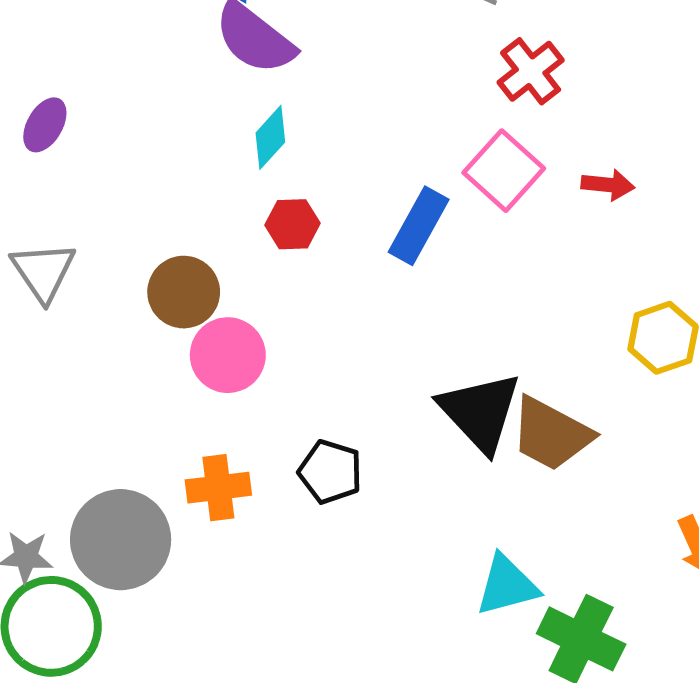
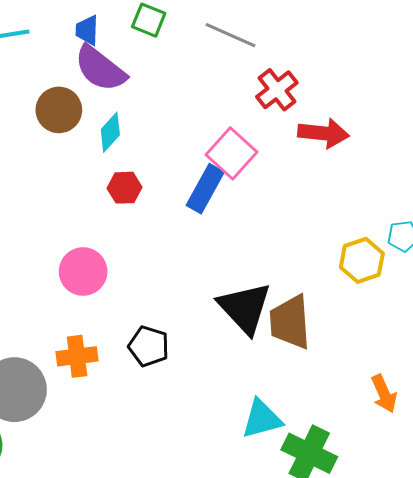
pink square: (504, 171) -> (232, 153), moved
red arrow: (608, 185) -> (323, 133), moved, size x1.5
brown circle: (184, 292) -> (59, 110), moved
brown trapezoid: (551, 434) -> (290, 322), turned 58

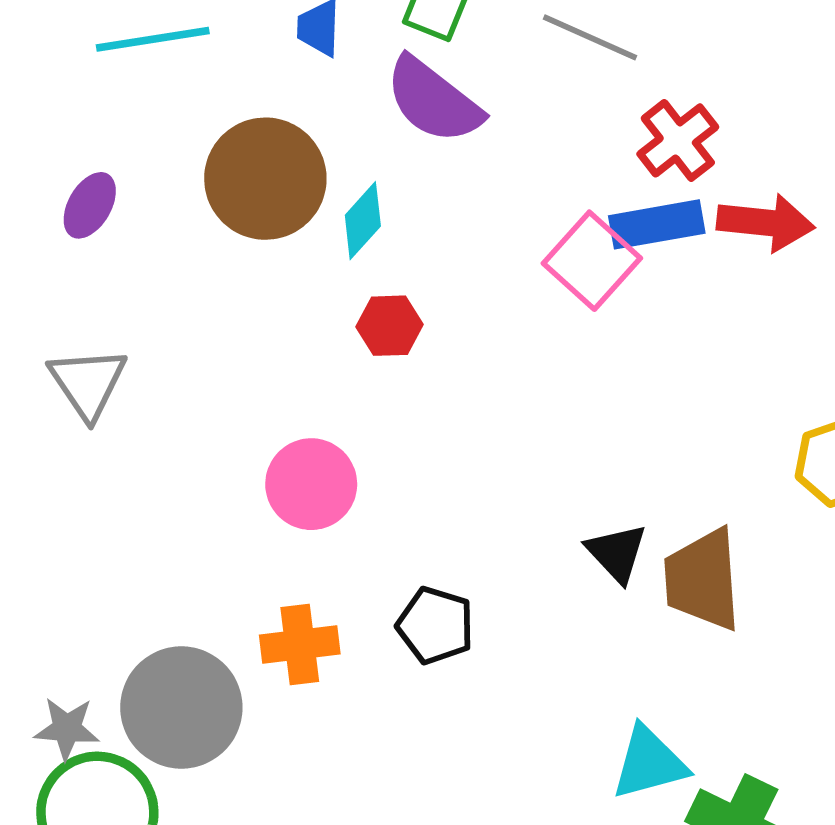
purple semicircle: (100, 69) -> (433, 100), moved
brown circle: (59, 110) -> (265, 179), size x1.4
blue rectangle: (205, 189) -> (657, 224), moved, turned 51
black triangle: (245, 308) -> (617, 553), size x0.6

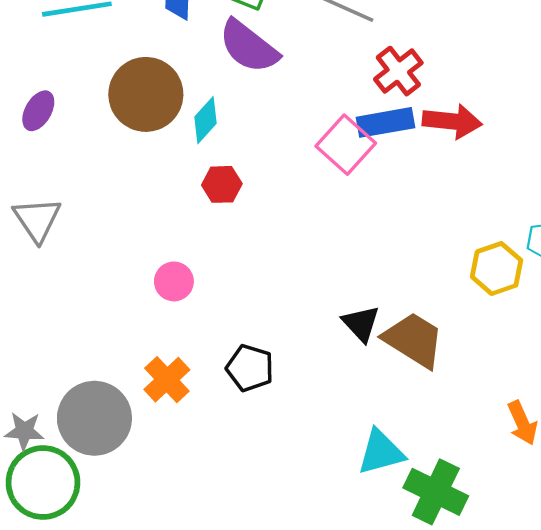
pink circle: (311, 484) -> (174, 281), size x0.7
brown trapezoid: (703, 580) -> (414, 340), turned 126
orange cross: (300, 644) -> (167, 380), turned -36

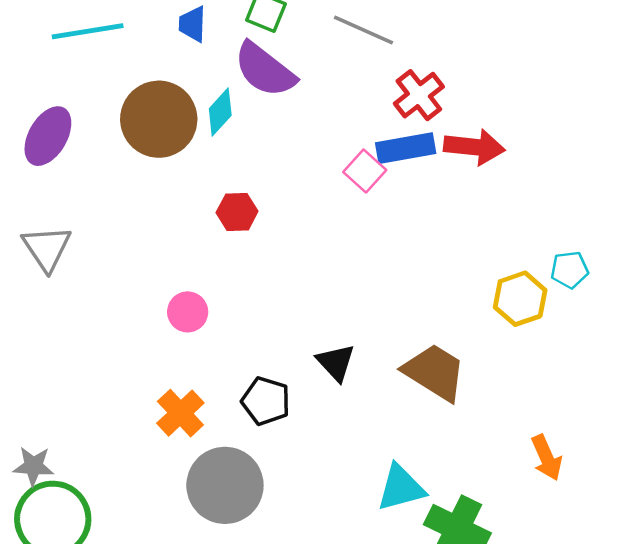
purple ellipse: (38, 111) -> (48, 136), size x1.4
cyan diamond: (205, 120) -> (220, 112), moved
pink square: (346, 145) -> (365, 171), size x0.7
black triangle: (361, 324) -> (336, 363), moved
gray circle: (94, 418) -> (225, 485), moved

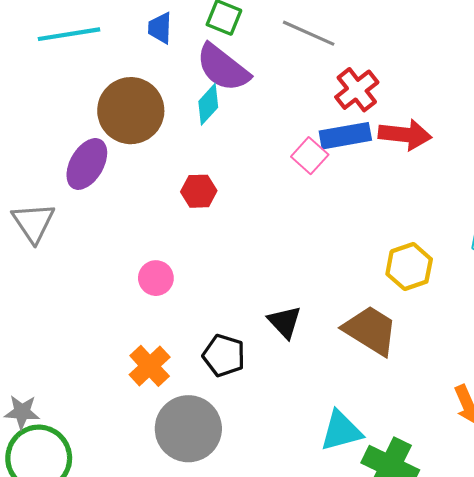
cyan diamond: (220, 112) -> (208, 104), moved
purple ellipse: (48, 136) -> (87, 164), moved
yellow hexagon: (520, 299) -> (409, 267), moved

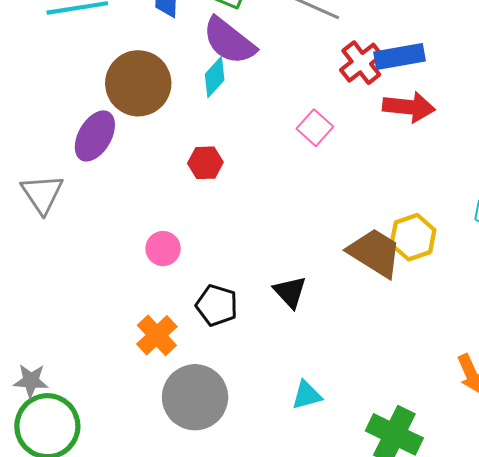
blue rectangle: (345, 136) -> (400, 56), moved
brown trapezoid: (370, 330) -> (375, 253), moved
black pentagon: (224, 355) -> (217, 305), moved
cyan triangle: (341, 431) -> (307, 395), moved, size x0.7

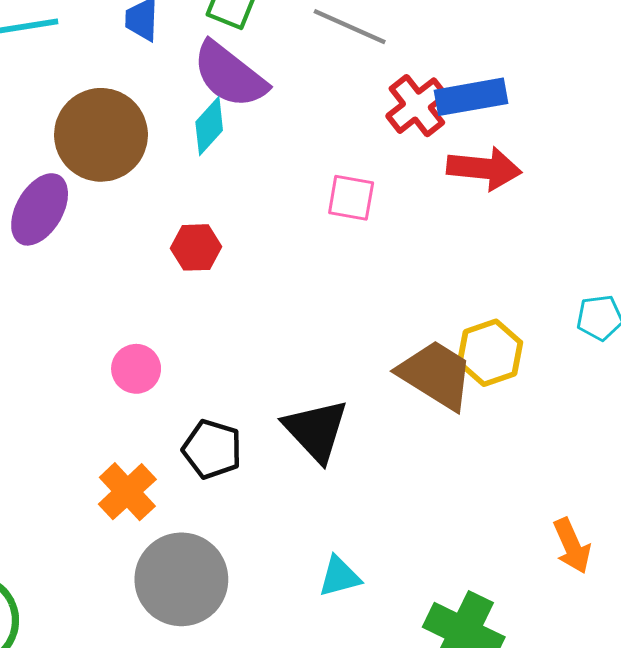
pink square: (315, 128) -> (351, 198), turned -32
black triangle: (290, 292) -> (316, 430), size x1.4

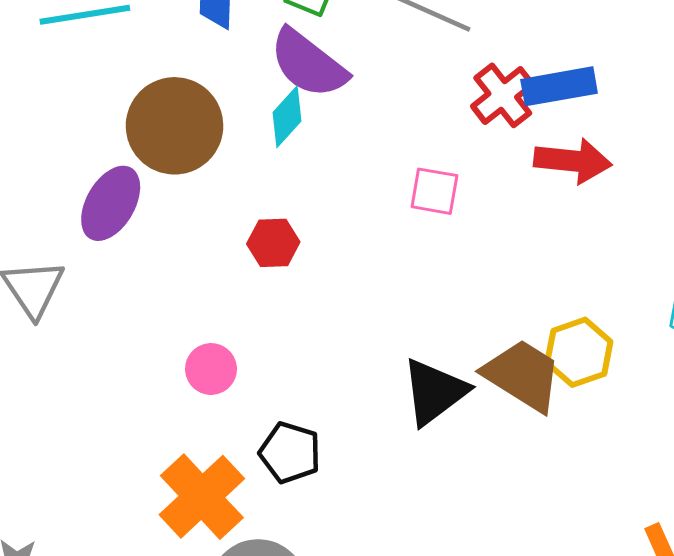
black triangle: (316, 430) -> (434, 392), moved, turned 36
orange cross: (127, 492) -> (202, 497), size x1.4

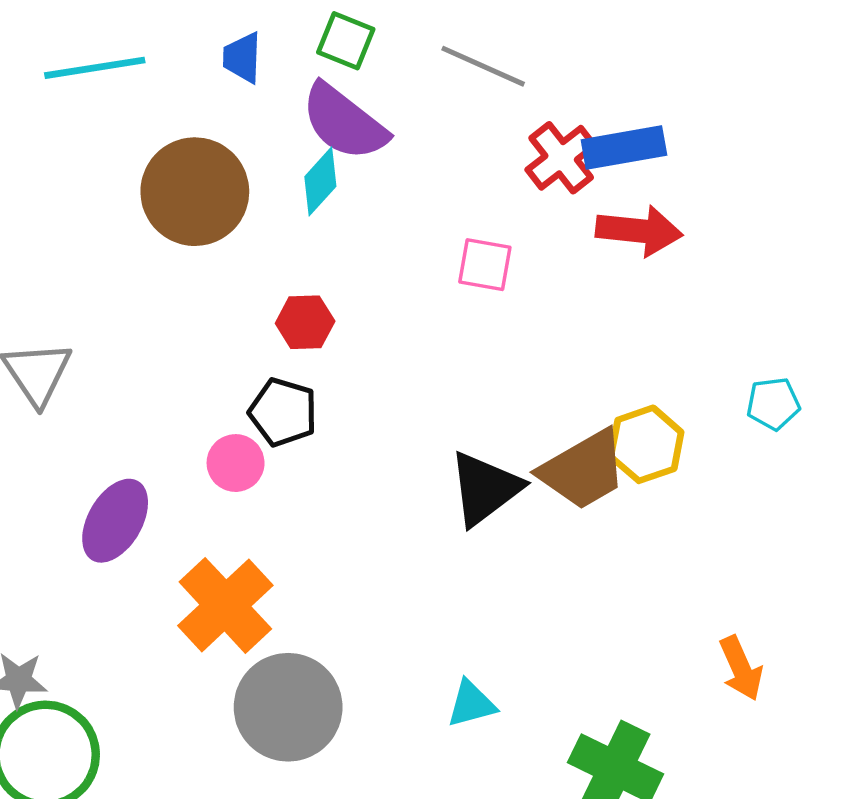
purple ellipse: (111, 203) -> (115, 521), moved
brown trapezoid: (523, 375) -> (583, 470), turned 118
black pentagon: (290, 453) -> (283, 412), moved

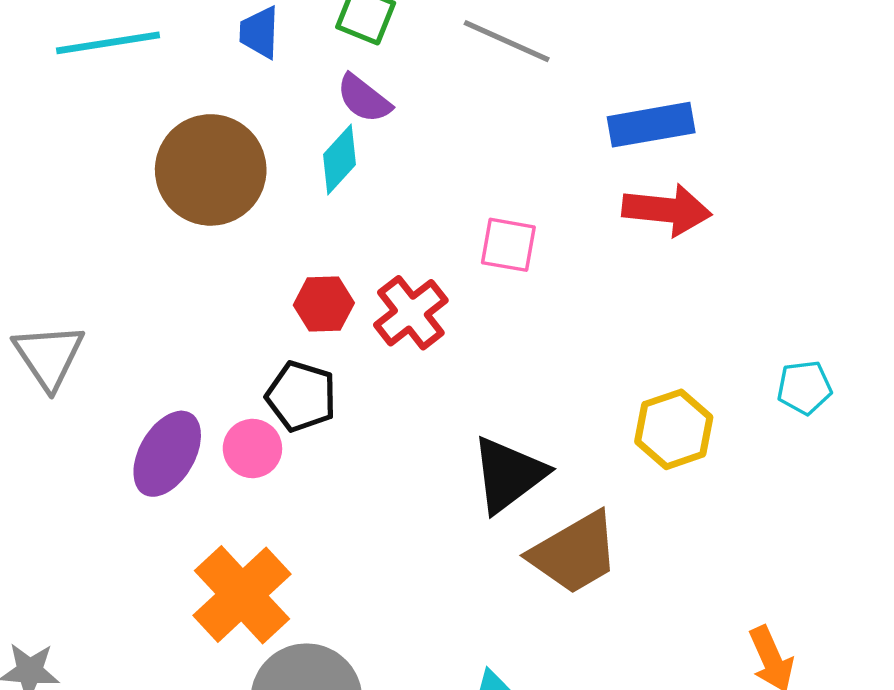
purple semicircle: (344, 122) -> (364, 99), size x0.6
red cross: (561, 158) -> (411, 313), moved
brown trapezoid: (583, 470) -> (575, 553), moved
purple ellipse: (115, 521) -> (167, 454), moved

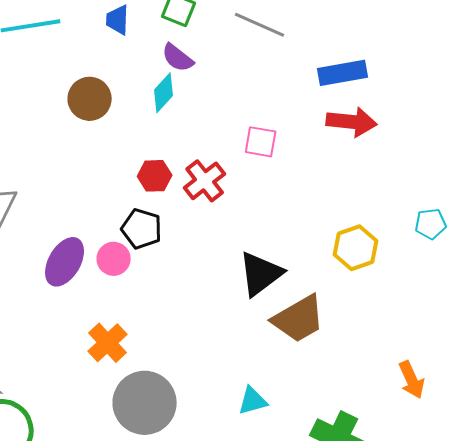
brown circle: (211, 170) -> (90, 99), size x0.7
orange cross: (242, 595) -> (108, 343), size x0.7

